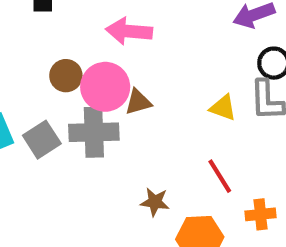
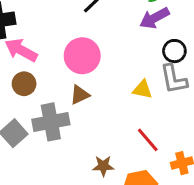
pink arrow: (129, 31) -> (21, 50), moved, turned 32
pink circle: (105, 87) -> (82, 56), moved

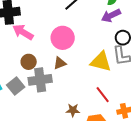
brown circle: (24, 84) -> (29, 62), moved
yellow triangle: (142, 89) -> (101, 62), size x1.6

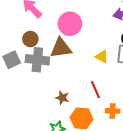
yellow triangle: (101, 62) -> (102, 57), size x0.6
brown triangle: (60, 63) -> (61, 48), size x1.6

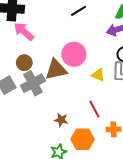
pink circle: (70, 24) -> (74, 54), moved
gray cross: (37, 60) -> (33, 83), turned -30

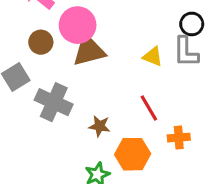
pink circle: (74, 54) -> (78, 25), moved
gray cross: (33, 83) -> (54, 102), moved, turned -35

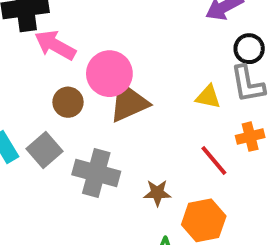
orange cross: (179, 138) -> (250, 137), moved

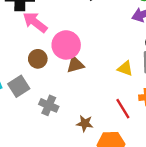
brown triangle: (129, 103) -> (75, 65), size x0.7
gray cross: (96, 173) -> (49, 105), size x0.7

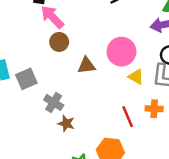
pink circle: (66, 45) -> (121, 52), moved
brown circle: (38, 59) -> (59, 42), moved
brown star: (85, 123) -> (66, 123), moved

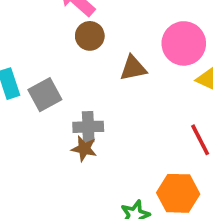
gray cross: (54, 102) -> (88, 127), turned -30
brown star: (66, 123) -> (84, 149), moved

